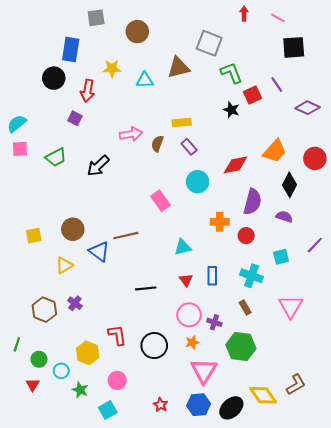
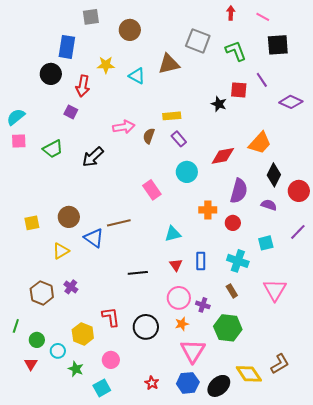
green L-shape: (231, 73) -> (236, 51), moved
cyan triangle: (145, 80) -> (137, 76), turned 30
red square: (253, 95) -> (239, 90), turned 30
red circle: (315, 158) -> (299, 191), moved

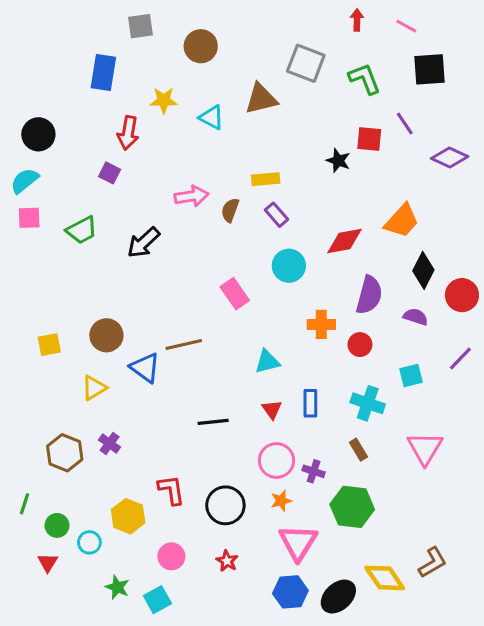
black circle: (51, 74) -> (38, 134), moved
green star: (76, 369) -> (117, 587), moved
red star: (152, 383) -> (227, 561), moved

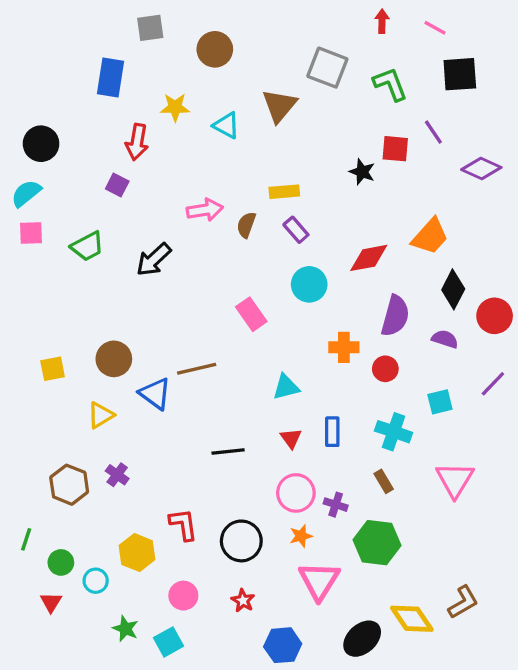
brown triangle: (261, 99) -> (279, 106), turned -36
blue hexagon: (290, 592) -> (283, 645), moved

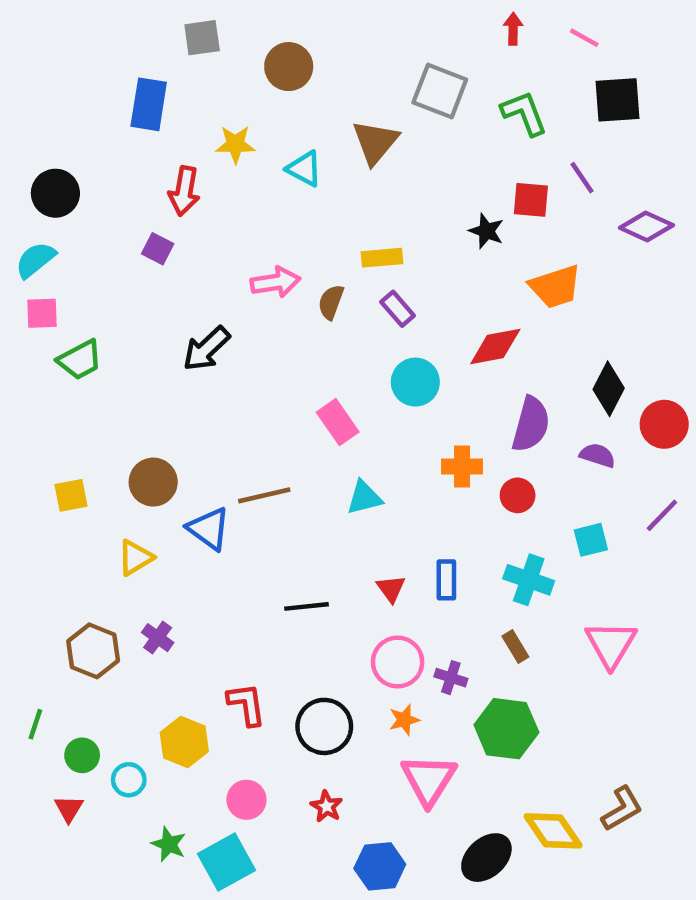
orange trapezoid: (430, 236) -> (555, 287), moved, turned 30
green trapezoid: (87, 246) -> (80, 360), moved
cyan triangle: (286, 387) -> (364, 498), moved
cyan square: (168, 642) -> (226, 862), size x1.4

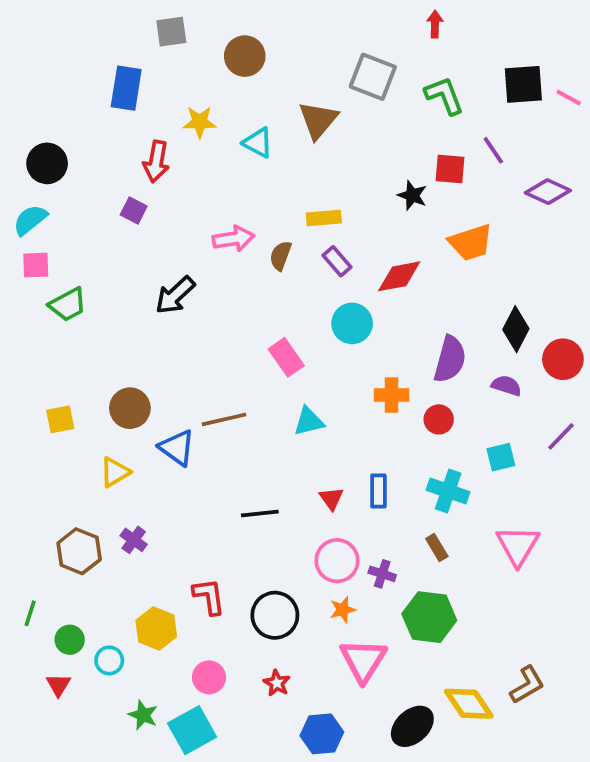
pink line: (584, 38) -> (569, 98), moved
red diamond: (495, 347) -> (399, 276), moved

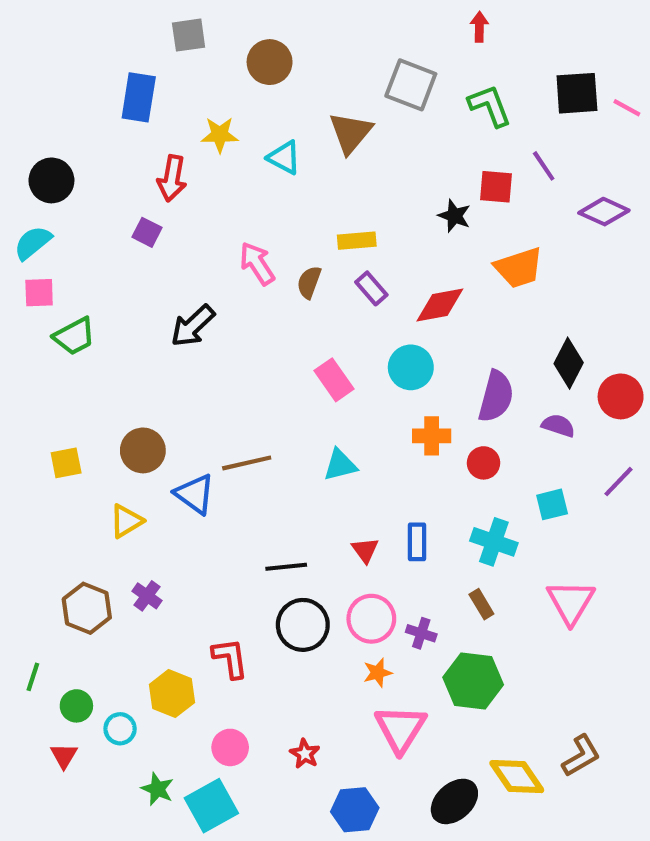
pink arrow: (233, 239) -> (257, 264), turned -114
cyan circle: (352, 323) -> (411, 367), moved
pink rectangle: (286, 357) -> (334, 380), moved
black circle: (275, 615) -> (303, 625), moved

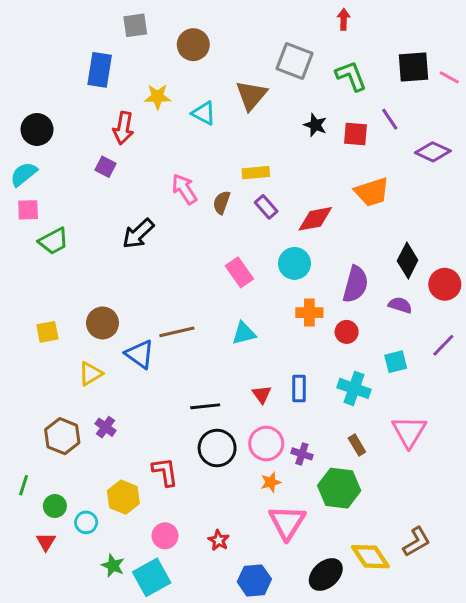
black star: (454, 216) -> (315, 125), moved
brown rectangle: (481, 604) -> (357, 445), moved

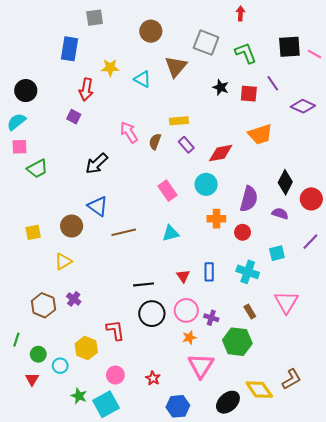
brown circle: (193, 45) -> (151, 31), moved
blue triangle: (140, 354) -> (98, 206), moved

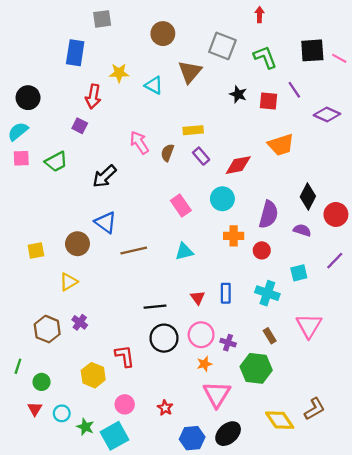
green trapezoid: (37, 169) -> (56, 162), moved
cyan circle: (60, 366) -> (62, 413), moved
black ellipse: (228, 402) -> (228, 434), moved

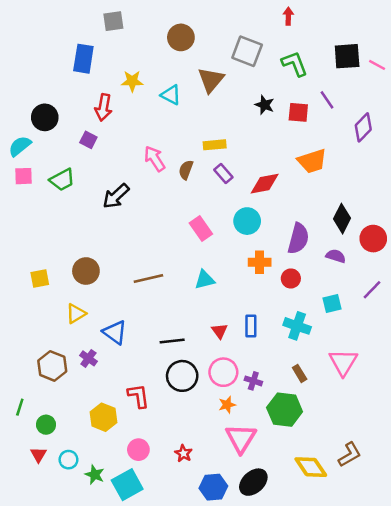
black circle: (28, 98) -> (45, 117), moved
purple diamond: (327, 114) -> (363, 127), turned -70
blue triangle: (106, 222) -> (115, 332), moved

